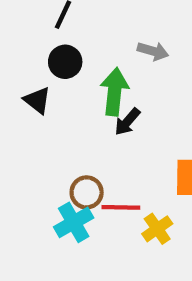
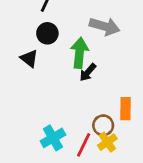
gray arrow: (153, 51) -> (105, 26), size x1.5
brown circle: (87, 192) -> (103, 125), moved
red line: (121, 207) -> (84, 145), moved, turned -65

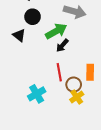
green arrow: (79, 53) -> (56, 31), turned 55
red line: (84, 145) -> (59, 72), moved, turned -36

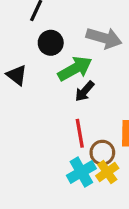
black circle: (33, 17) -> (51, 43), moved
cyan cross: (37, 94) -> (81, 172), moved

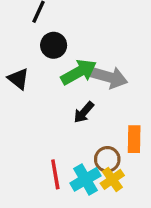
gray arrow: (104, 38) -> (109, 77), moved
black arrow: (85, 91) -> (84, 112), moved
red line: (80, 133) -> (55, 174), moved

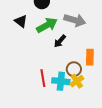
green arrow: (79, 72) -> (47, 25), moved
cyan cross: (85, 179) -> (61, 81), turned 36

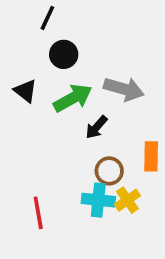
brown circle: (74, 69) -> (109, 171), moved
red line: (43, 78) -> (38, 213), moved

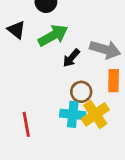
gray arrow: (124, 89) -> (105, 50), moved
yellow cross: (127, 200) -> (95, 114), size x1.4

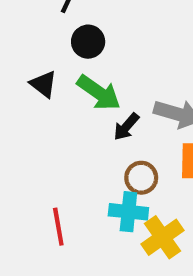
green arrow: (53, 35) -> (99, 93), turned 64
yellow cross: (95, 114) -> (162, 237), moved

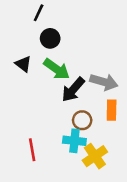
black arrow: (126, 127) -> (73, 90), size x1.5

